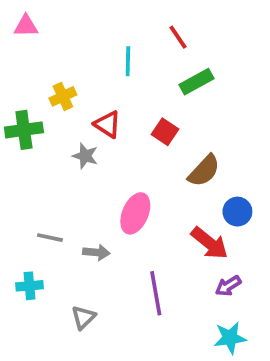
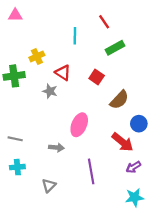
gray line: (50, 238) -> (15, 139), moved

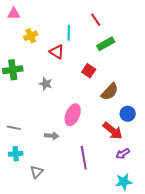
yellow cross: (37, 56) -> (31, 36), moved
red triangle: (63, 73) -> (57, 52), moved
gray triangle: (49, 185) -> (37, 172), moved

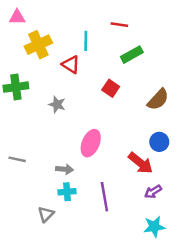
red line: (96, 20) -> (119, 25), turned -48
yellow cross: (31, 36) -> (38, 45), size x1.5
brown semicircle: (110, 92) -> (158, 99), moved
cyan cross: (16, 154) -> (67, 192), moved

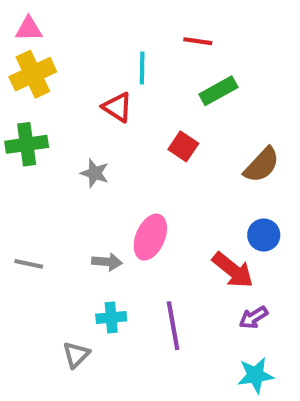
yellow cross: (38, 45) -> (33, 74), moved
gray arrow: (65, 169) -> (107, 262), moved

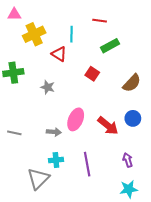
yellow cross: (33, 74) -> (34, 34), moved
red arrow: (233, 270) -> (108, 126), moved
purple arrow: (253, 317) -> (128, 160), turned 104
gray triangle: (76, 355) -> (38, 179), size x1.6

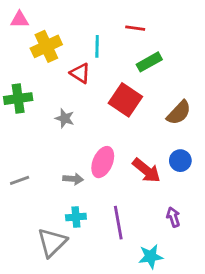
red square: (92, 74) -> (125, 100), size x1.6
gray line: (14, 133) -> (20, 180), turned -32
cyan star: (129, 189) -> (151, 257), moved

